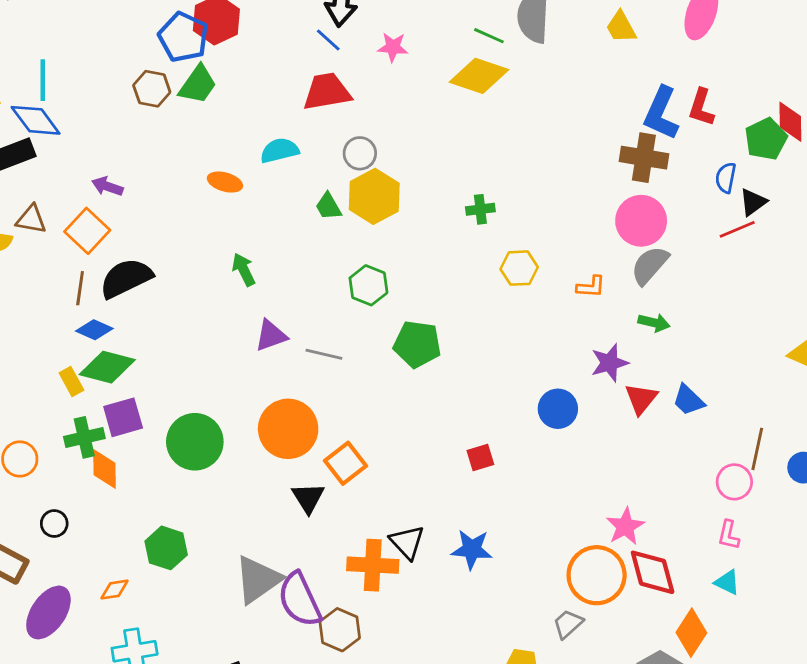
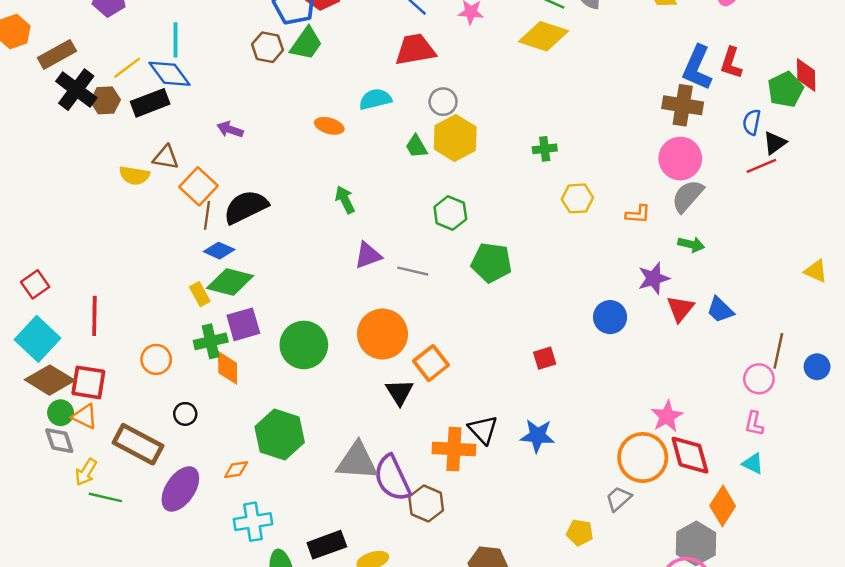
orange square: (87, 231) -> (199, 186), moved
green hexagon: (166, 548) -> (280, 434), size x1.4
gray triangle: (258, 579) -> (357, 461), turned 39

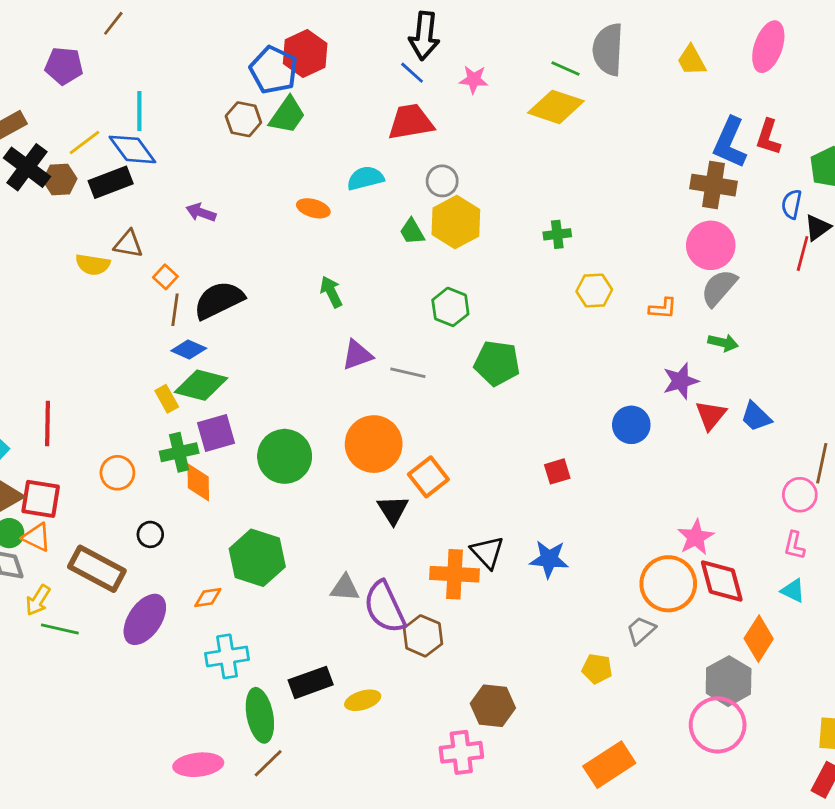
red line: (761, 166) -> (803, 254), turned -52
orange square: (199, 186) -> (165, 277), size x0.6
gray triangle: (357, 461) -> (345, 588), size x0.6

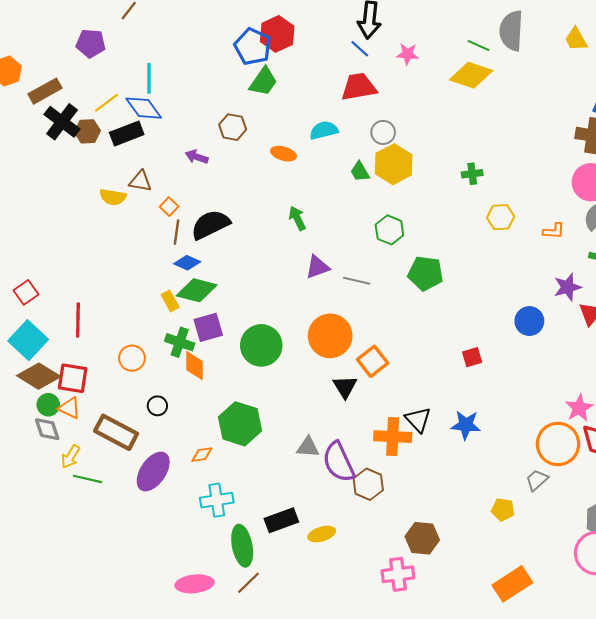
brown hexagon: (243, 119) -> (233, 127), moved
green cross: (179, 452) -> (180, 342), turned 32

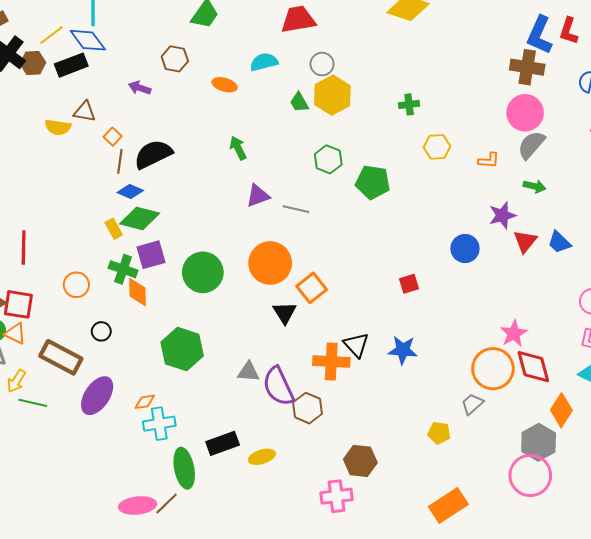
green pentagon: (426, 273) -> (373, 182), moved
orange diamond: (202, 455) -> (145, 402), moved
brown line: (249, 583) -> (167, 503), moved

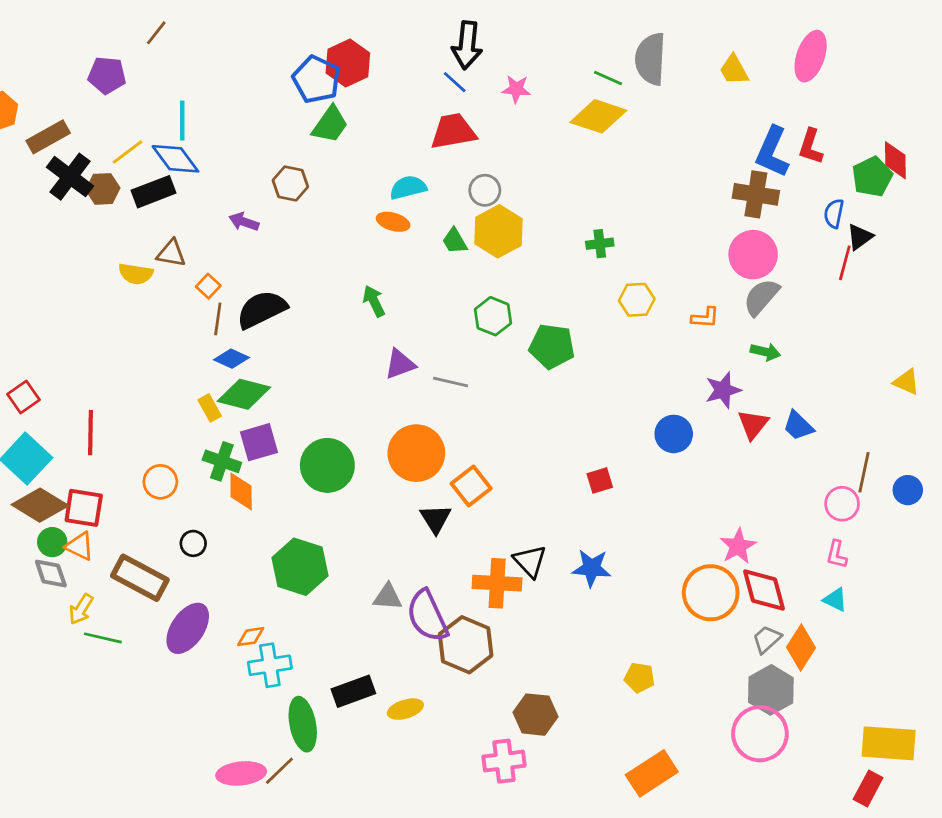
orange ellipse: (225, 85) -> (393, 222), moved
gray trapezoid: (472, 404) -> (767, 639), moved
brown hexagon: (307, 408) -> (466, 645), size x1.4

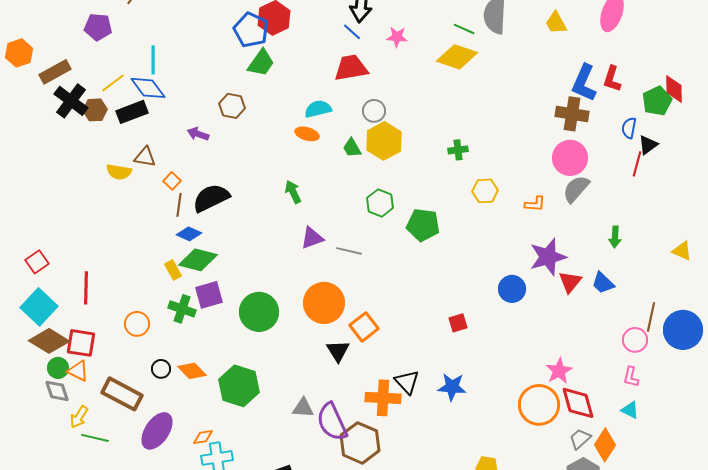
green arrow: (765, 352) -> (615, 237), moved, turned 80
purple star: (723, 390) -> (548, 257), size x1.4
blue circle: (908, 490) -> (683, 330), size x1.8
orange diamond: (241, 491) -> (192, 371), moved, turned -44

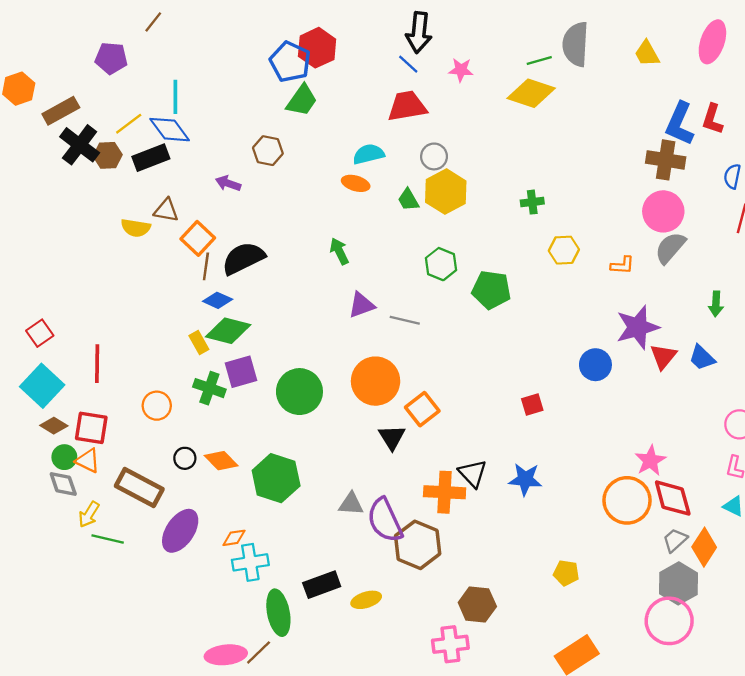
green line: (464, 29) -> (539, 61), turned -40
orange square: (172, 181) -> (198, 238), size x1.6
brown diamond: (49, 341) -> (54, 426), size x0.6

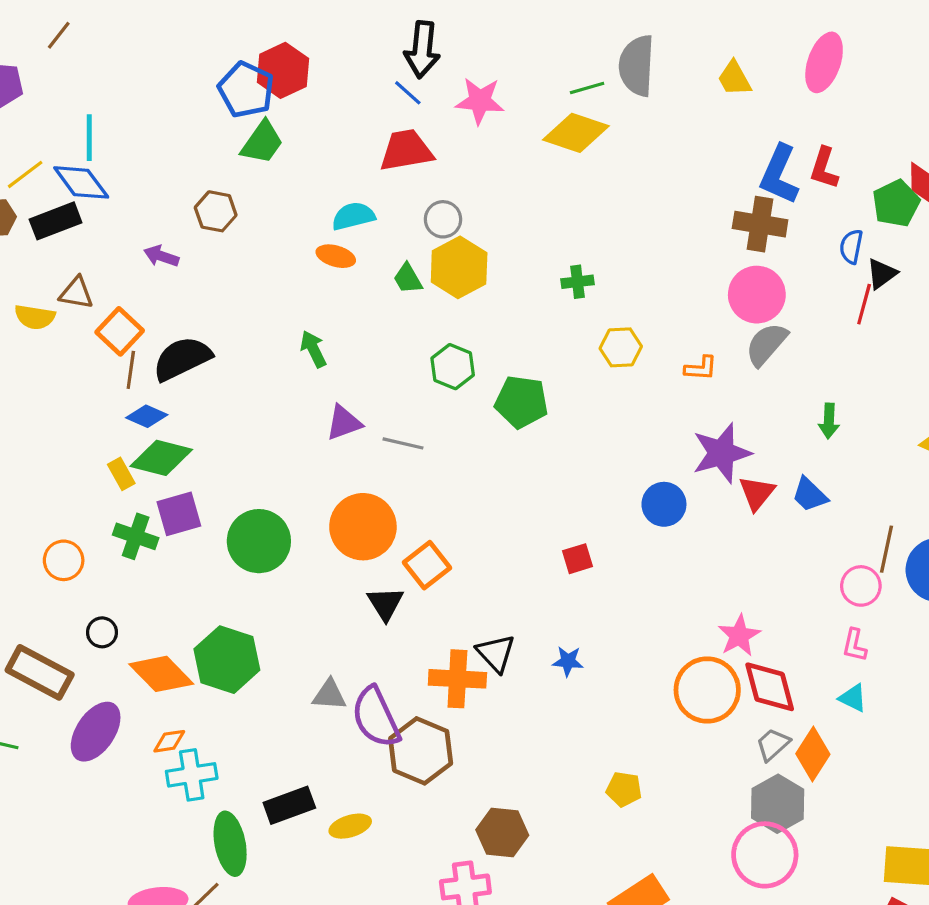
pink star: (461, 70) -> (480, 101), size x1.4
orange diamond: (221, 461) -> (161, 674), moved, size x1.4
blue star: (525, 479) -> (568, 661), size x0.7

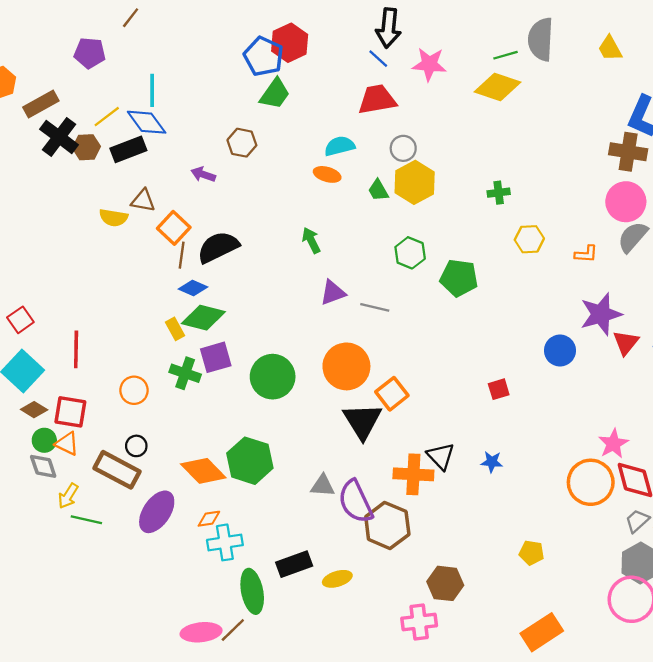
black triangle: (385, 604) -> (362, 421), size x1.5
black circle: (102, 632) -> (136, 446), moved

